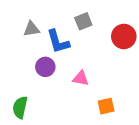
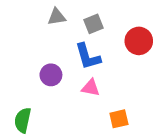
gray triangle: (31, 29) -> (57, 17), moved
blue L-shape: (58, 42) -> (88, 56), moved

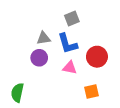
gray triangle: (57, 17) -> (44, 38), moved
red circle: (139, 41) -> (97, 57), moved

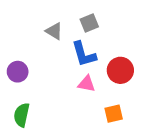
gray triangle: (44, 38) -> (54, 31), moved, turned 40
purple circle: (39, 58) -> (18, 72), moved

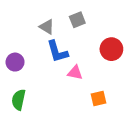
blue L-shape: (84, 54) -> (57, 51), moved
red circle: (120, 70) -> (111, 49), moved

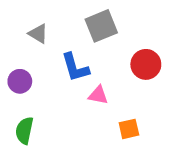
gray square: (77, 20) -> (101, 26), size x1.5
gray triangle: (47, 27) -> (38, 34), moved

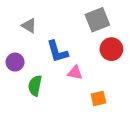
gray square: (101, 26) -> (97, 20), moved
green semicircle: (24, 130) -> (35, 86), moved

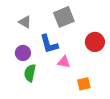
gray square: (97, 20) -> (64, 17), moved
purple circle: (15, 62) -> (23, 53), moved

